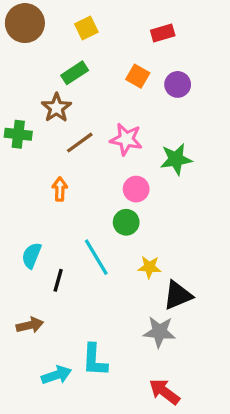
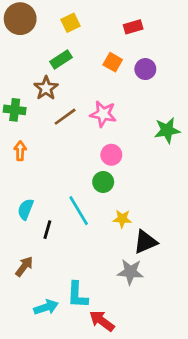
green star: (176, 159) -> (167, 130), moved
orange arrow: (60, 189) -> (20, 151), moved
brown arrow: (30, 325) -> (24, 266), turned -40
red arrow: (164, 392) -> (102, 321), moved

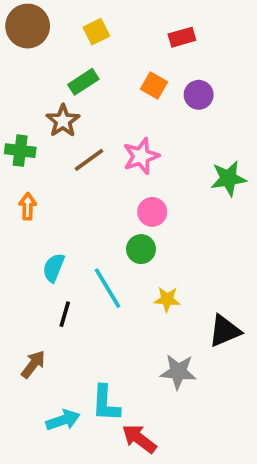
pink star: (103, 114) -> (141, 156), turned -30
cyan semicircle: (26, 209) -> (54, 268), moved
black triangle: (145, 242) -> (225, 331), moved

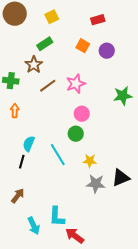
black line: (65, 314) -> (22, 162), moved
gray star: (178, 372) -> (96, 184), moved
cyan arrow: (63, 420) -> (34, 226), turned 84

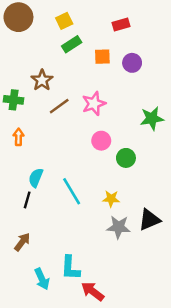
green rectangle: (45, 44) -> (72, 44), moved
orange square: (83, 46) -> (102, 57), turned -32
green circle: (76, 134) -> (126, 158), moved

